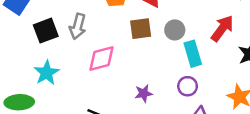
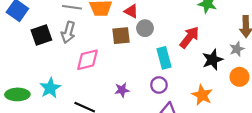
gray circle: (175, 30) -> (145, 28), moved
cyan star: (46, 73) -> (50, 88), moved

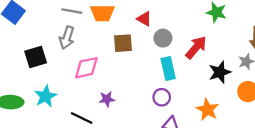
red triangle: (131, 11) -> (144, 19), moved
gray circle: (145, 28) -> (163, 38), moved
black square: (41, 35) -> (36, 57), moved
purple star: (122, 90) -> (107, 99), moved

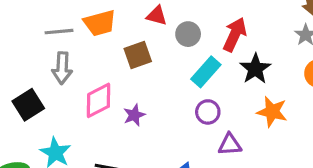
cyan rectangle: (168, 68) -> (206, 72), turned 70
black star: (220, 72) -> (255, 69), moved
purple star: (107, 99) -> (134, 115), moved

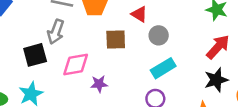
red arrow: (235, 34) -> (218, 47), moved
black star: (255, 69) -> (216, 80), moved
black square: (28, 105) -> (35, 55), moved

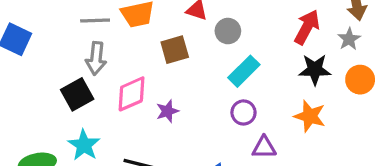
black star: (216, 80) -> (315, 70), turned 30

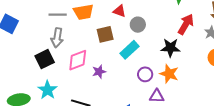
black star: (315, 70) -> (170, 48), moved
cyan rectangle: (244, 71) -> (129, 50), moved
orange star: (310, 116) -> (169, 74), moved

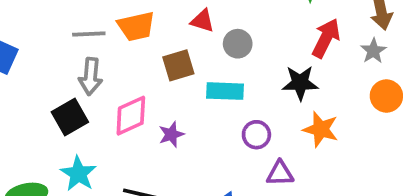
cyan rectangle: (129, 50) -> (225, 91), turned 48
orange star: (169, 74) -> (321, 129), moved

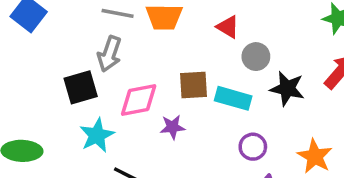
brown square: (178, 65) -> (194, 85), moved
black star: (300, 83) -> (287, 89), moved
cyan star: (78, 174) -> (97, 135), moved

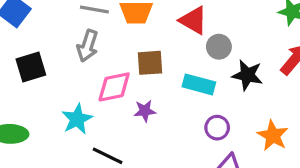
red triangle: (228, 27) -> (193, 20), size x1.4
brown square: (194, 85) -> (150, 63), moved
black square: (81, 87) -> (31, 67), moved

